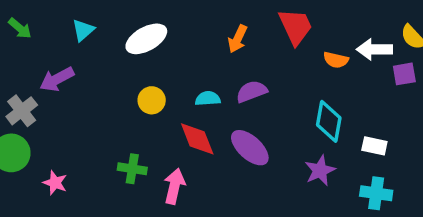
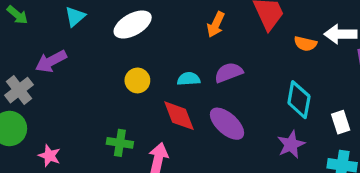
white rectangle: (374, 146) -> (341, 122), turned 60

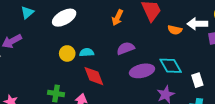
cyan semicircle: (189, 79) -> (87, 52), moved
cyan diamond: (299, 100) -> (171, 66), turned -40
purple ellipse: (227, 124) -> (142, 71), moved, turned -55

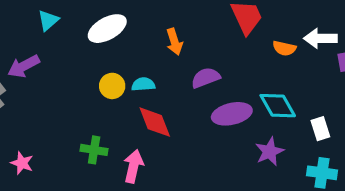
orange arrow: (117, 18) -> (174, 42), moved, turned -42

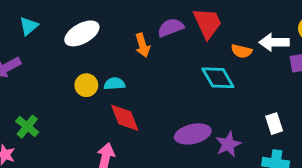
purple semicircle: (206, 78) -> (171, 28), moved
cyan diamond: (278, 106) -> (218, 78), moved
purple ellipse: (232, 114) -> (193, 134), moved
green cross: (94, 150) -> (27, 127), moved, turned 30

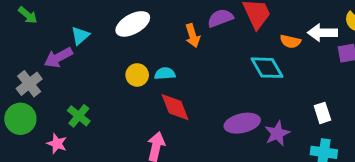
cyan triangle: (29, 26) -> (80, 36), moved

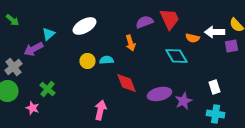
orange arrow: (193, 36) -> (130, 43), moved
red diamond: (175, 107) -> (126, 83), moved

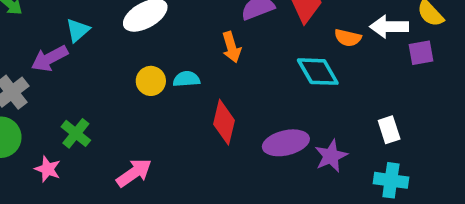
red diamond: (126, 83) -> (224, 122), turned 35
pink arrow: (100, 110) -> (134, 173), moved, turned 42

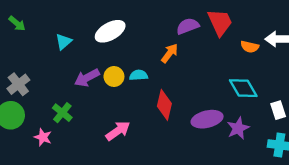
orange arrow: (232, 47) -> (170, 53), turned -126
purple arrow: (50, 58) -> (87, 78), moved
cyan diamond: (318, 72) -> (243, 88), moved
pink arrow: (134, 173) -> (118, 131), moved

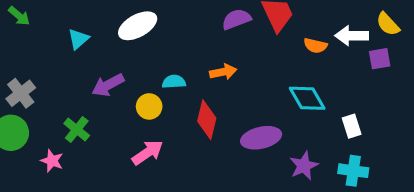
orange arrow: (170, 53) -> (223, 72), moved, turned 42
yellow circle: (114, 77) -> (149, 106), moved
purple star: (238, 128) -> (304, 166), moved

